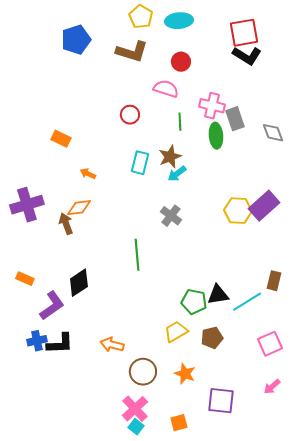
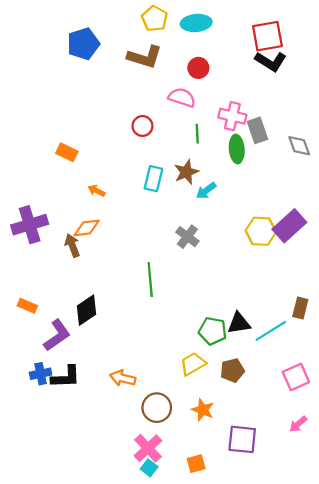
cyan arrow: (177, 174) -> (206, 191), moved

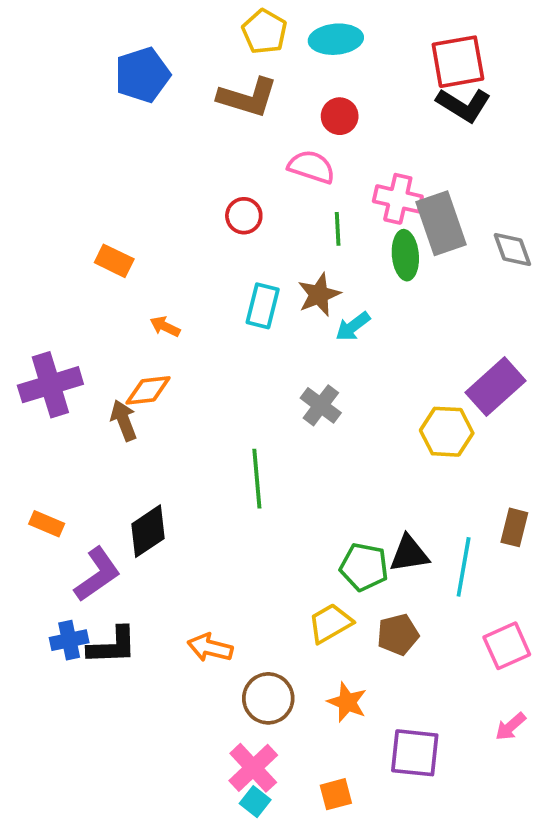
gray rectangle: (258, 130) -> (441, 223), size x1.4
yellow hexagon: (261, 231) -> (447, 432), moved
cyan line: (271, 331) -> (464, 567), turned -48

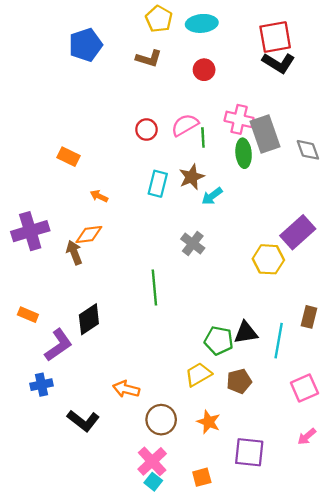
brown L-shape: (248, 97) -> (149, 58), size x0.7
pink semicircle: (311, 167) -> (185, 125), moved, turned -48
black L-shape: (112, 646) -> (83, 421), moved, turned 40

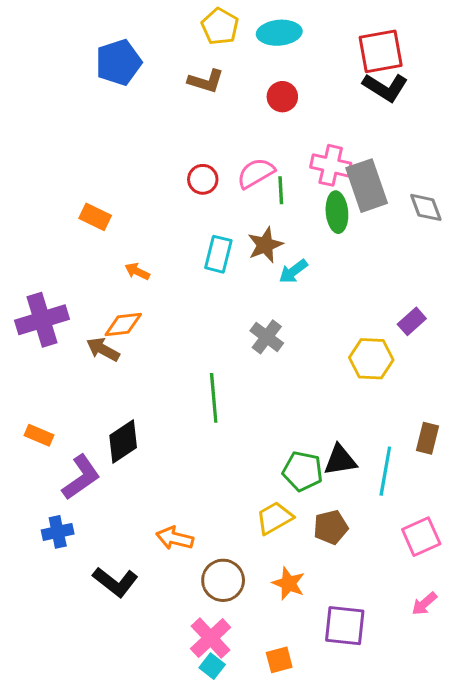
purple rectangle: (298, 232) -> (412, 321), size x0.6
brown arrow: (74, 253) -> (103, 349), turned -40

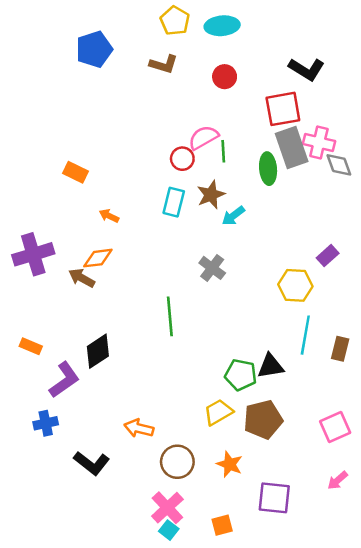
red square: (381, 51) -> (283, 109), moved
pink cross: (331, 165) -> (319, 143), moved
red circle: (203, 179) -> (182, 159), moved
cyan line: (385, 471) -> (305, 335), moved
brown pentagon: (331, 527) -> (263, 420), size x1.4

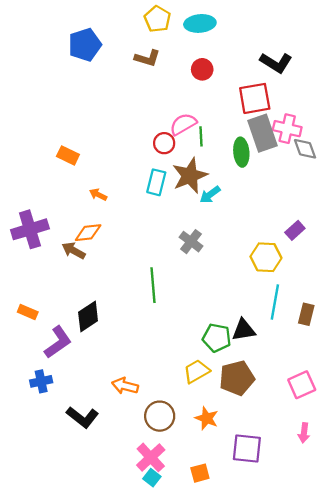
brown star: (211, 195) -> (190, 176), size x1.4
pink arrow: (338, 480) -> (304, 433), turned -42

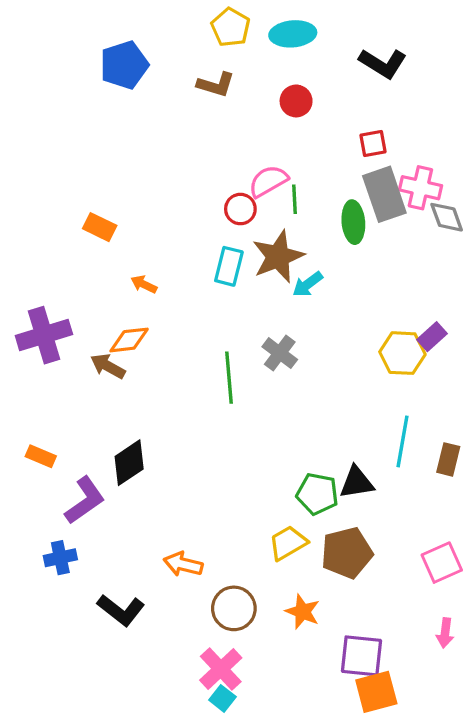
black L-shape: (276, 63) -> (383, 63), moved
red square: (255, 98) -> (373, 144), size x0.6
yellow hexagon: (266, 257) -> (402, 353), moved
green line: (153, 285) -> (229, 378), moved
orange square: (200, 473) -> (376, 692), moved, size x1.5

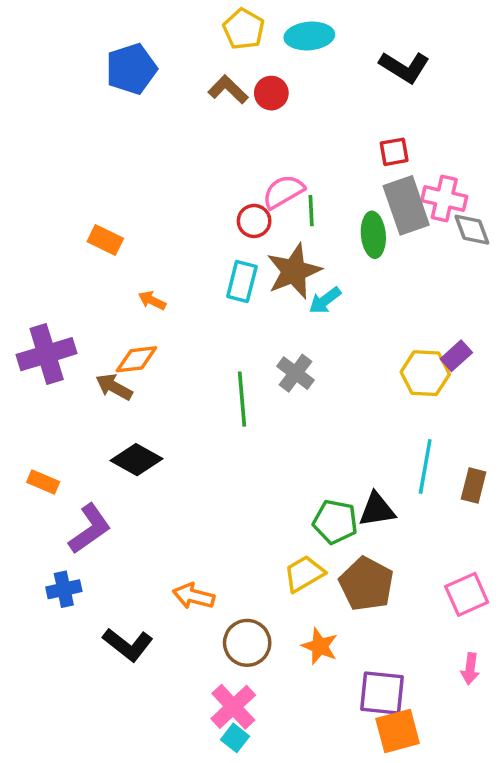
brown L-shape: (216, 85) -> (228, 90), turned -153
red circle: (296, 101) -> (271, 93), moved
black diamond: (129, 463) -> (136, 460), moved, turned 63
brown pentagon: (347, 553) -> (366, 584), turned -30

